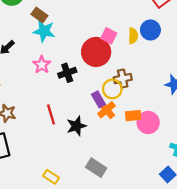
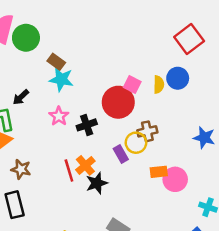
orange cross: (106, 110) -> (85, 165), moved

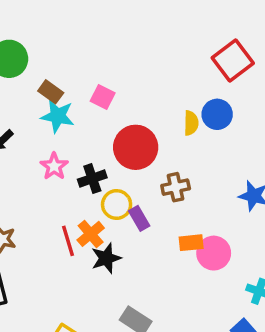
pink square: (132, 85) -> (103, 97), moved
yellow circle: (136, 143) -> (117, 204), moved

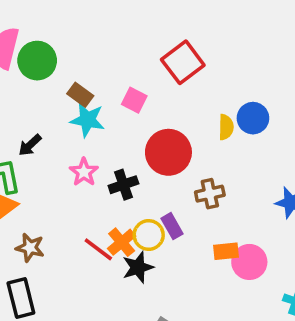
red square: (233, 61) -> (183, 62), moved
yellow circle: (117, 204) -> (149, 235), moved
red line: (68, 241) -> (98, 249), turned -36

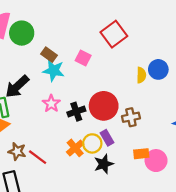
black arrow: (30, 145) -> (17, 87), size x1.6
red circle: (168, 152) -> (104, 106), moved
red line: (98, 249) -> (38, 157), moved
black star: (138, 267) -> (104, 164), moved

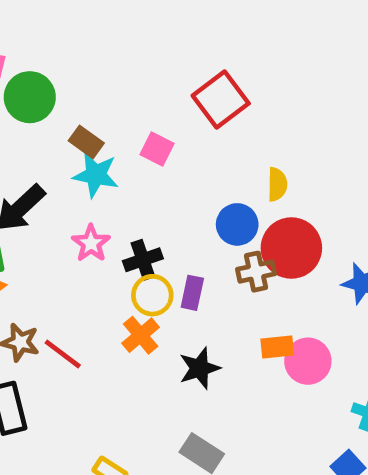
blue circle: (158, 69) -> (237, 224), moved
red circle: (104, 106) -> (291, 248), moved
purple rectangle: (107, 138) -> (192, 293), moved, turned 42
yellow circle: (92, 143) -> (152, 295), moved

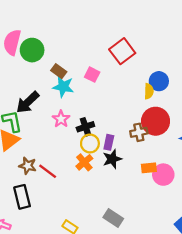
blue circle: (237, 224) -> (159, 81), moved
black star: (199, 368) -> (112, 159), moved

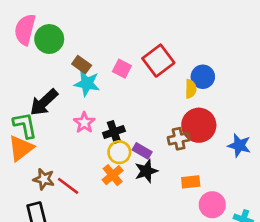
red square: (122, 51) -> (158, 61), moved
purple rectangle: (109, 142) -> (142, 151), turned -72
pink circle: (163, 175) -> (212, 205), moved

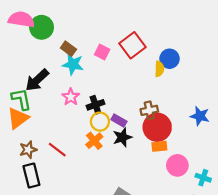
pink semicircle: (25, 30) -> (21, 19), turned 85
red circle: (199, 125) -> (157, 127), moved
brown star: (44, 179) -> (28, 150), moved, turned -30

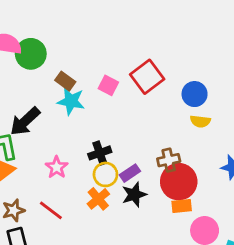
yellow semicircle: (159, 69) -> (200, 121), moved, turned 96
pink star: (71, 97) -> (57, 167), moved
purple rectangle: (119, 120) -> (130, 173), turned -64

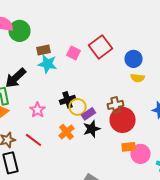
brown rectangle: (65, 81) -> (44, 50), turned -48
yellow circle: (105, 174) -> (78, 107), moved
orange rectangle: (182, 206) -> (129, 147), moved

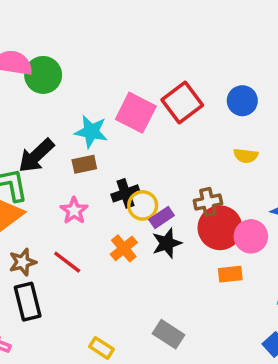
brown rectangle: (44, 50) -> (84, 164), moved
pink square: (74, 53) -> (136, 113), size x1.6
blue circle: (134, 59) -> (242, 101), moved
pink circle: (141, 154) -> (251, 236), moved

